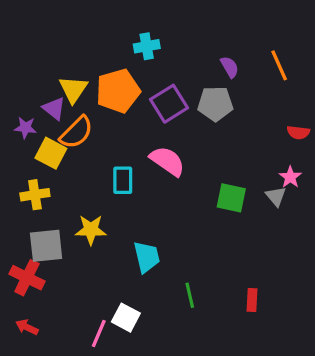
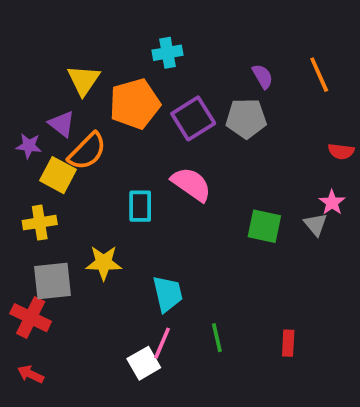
yellow triangle: (73, 89) -> (84, 80), moved
white square: (126, 318) -> (144, 363), turned 32
pink line: (99, 334) -> (162, 343), moved

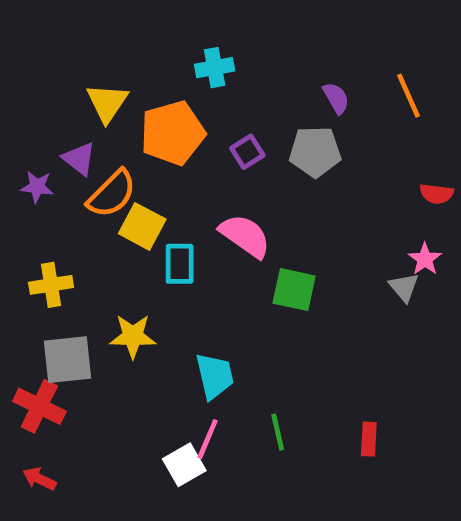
purple square: (193, 118) -> (247, 152), size x0.6
yellow square: (58, 175) -> (142, 226), moved
green square: (264, 226) -> (294, 290), moved

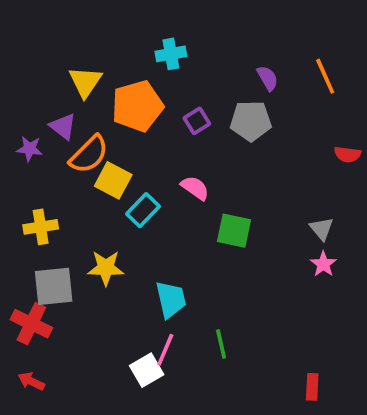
pink semicircle: (245, 236) -> (195, 188), size x0.7
pink star: (425, 259) -> (323, 264), moved
cyan rectangle: (180, 264) -> (143, 210), turned 44
red rectangle: (369, 439) -> (312, 387), moved

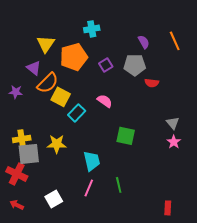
purple star: (30, 149) -> (16, 92), moved
red semicircle: (348, 154) -> (152, 83), moved
yellow cross: (41, 227) -> (22, 139), moved
green square: (234, 231) -> (126, 136), moved
white square: (147, 370) -> (54, 199), moved

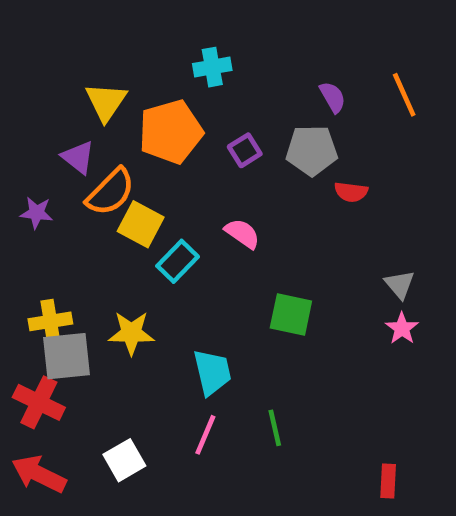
red arrow: (17, 205) -> (39, 474), size x1.6

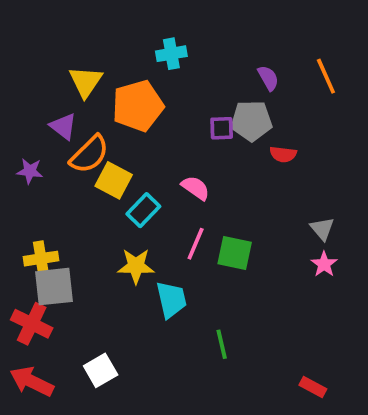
purple square: (245, 150) -> (222, 128), moved, turned 30
yellow star: (131, 333) -> (136, 266), moved
pink line: (205, 435) -> (196, 244), moved
red rectangle: (388, 481) -> (313, 387), turned -65

